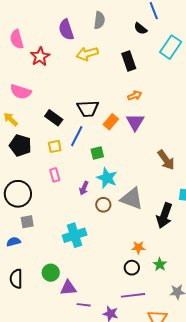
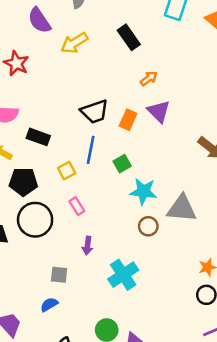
black rectangle: (54, 118) -> (38, 137), moved
purple arrow: (84, 188) -> (87, 246), moved
black circle: (18, 194) -> (35, 220), moved
gray square: (27, 222) -> (59, 275), turned 32

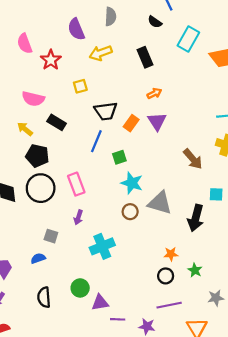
yellow square: (67, 171) -> (80, 86), moved
pink rectangle: (77, 206) -> (76, 184), size x1.5

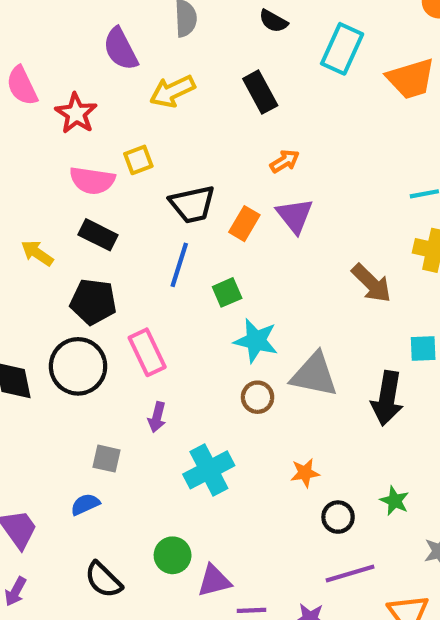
pink semicircle: (33, 99) -> (92, 180), moved
black pentagon: (37, 156) -> (93, 302), moved
orange star: (171, 254) -> (305, 473), moved
black semicircle: (44, 297) -> (103, 580), turned -36

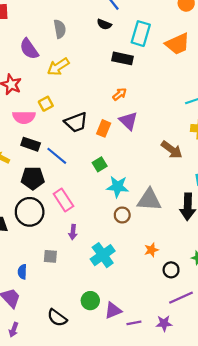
black rectangle: (260, 92) -> (123, 58), moved, turned -42
blue line: (179, 265) -> (57, 156), moved, turned -60
blue semicircle: (85, 504) -> (22, 272), moved, turned -56

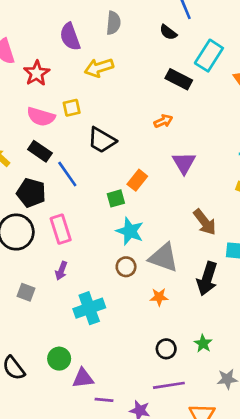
purple triangle: (128, 121) -> (184, 163), moved
black trapezoid: (76, 122) -> (102, 140), turned 35
orange rectangle: (104, 128) -> (137, 180), moved
brown arrow: (172, 150) -> (205, 222), moved
orange star: (151, 250) -> (159, 297), moved

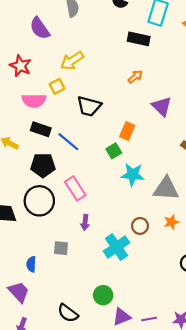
yellow arrow: (99, 68) -> (72, 61), moved
brown circle: (126, 267) -> (140, 226), moved
purple triangle: (83, 378) -> (122, 317), moved

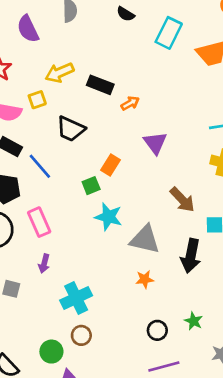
black rectangle: (139, 39) -> (100, 85), moved
brown circle: (140, 226) -> (81, 335), moved

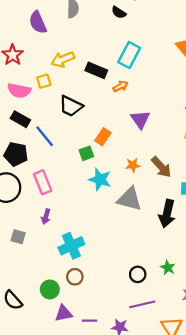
cyan rectangle: (169, 33) -> (129, 55), moved
orange star: (145, 279) -> (133, 165), moved

